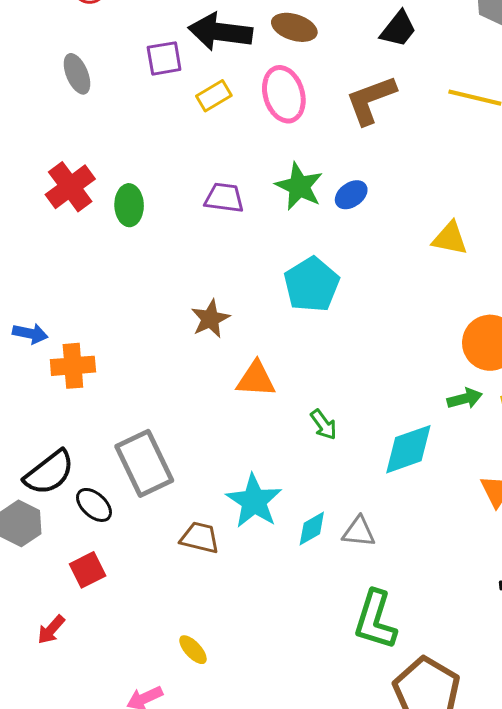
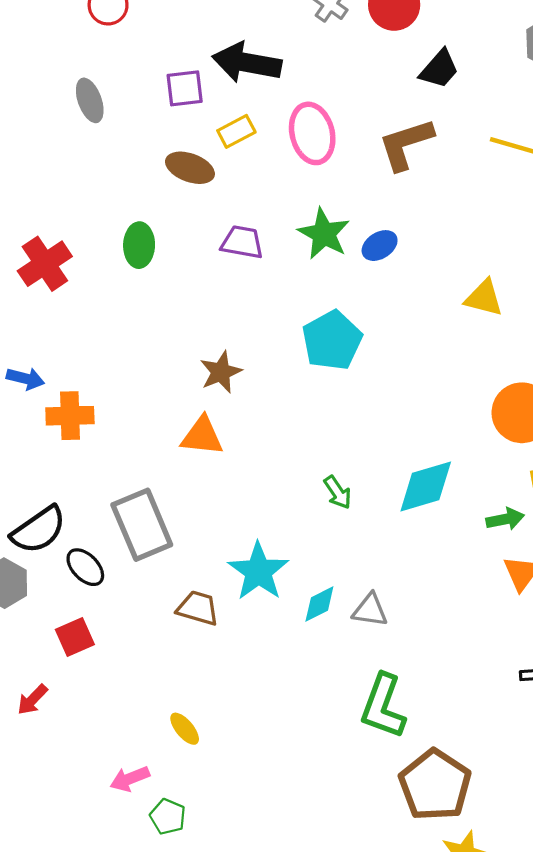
brown ellipse: (294, 27) -> (190, 168), moved
red cross: (70, 187) -> (45, 264), moved
orange triangle: (256, 379) -> (202, 436), moved
green arrow: (465, 399) -> (505, 519), moved
cyan diamond: (408, 449) -> (426, 486), moved

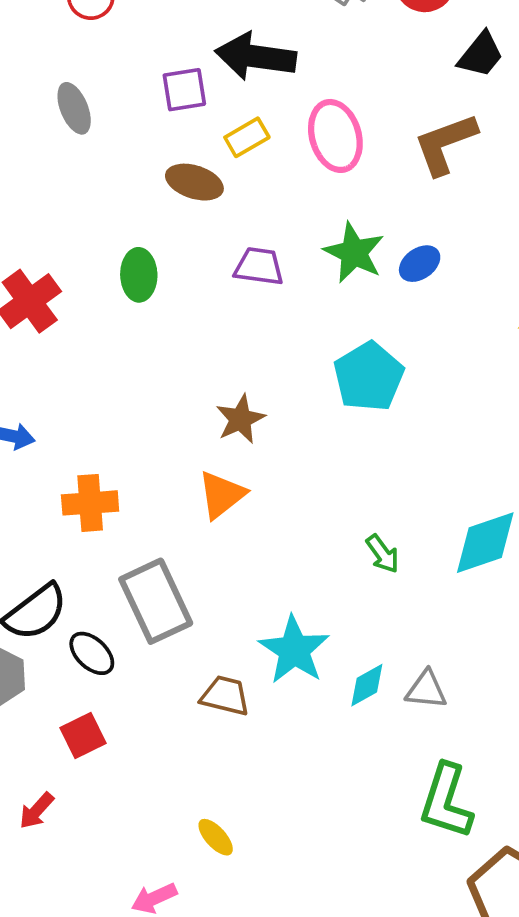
orange cross: (70, 416) -> (90, 503), moved
orange triangle: (202, 436) -> (222, 495), turned -42

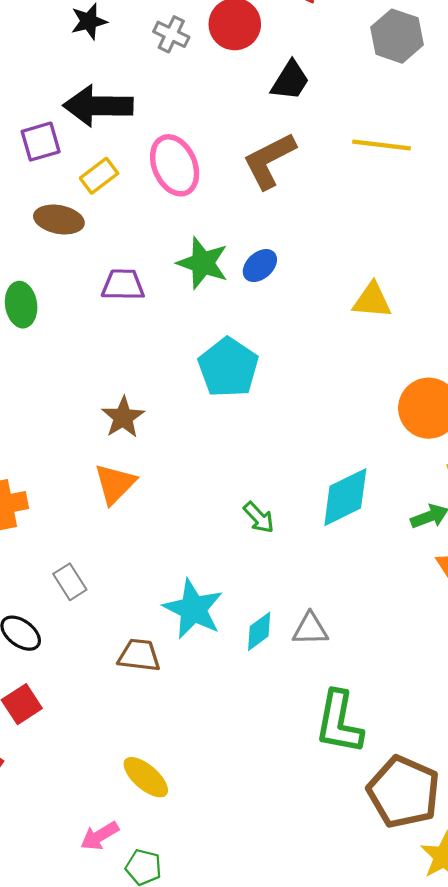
gray rectangle: (156, 601) -> (70, 582), size x0.5
yellow ellipse: (216, 837) -> (146, 777), size x1.4

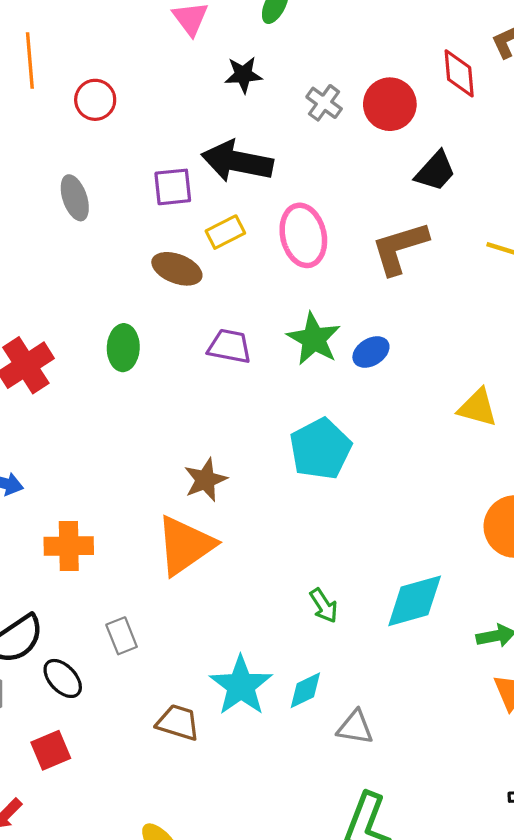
orange triangle: (115, 484) -> (185, 545), size x1.4
cyan diamond: (259, 631) -> (305, 690), moved

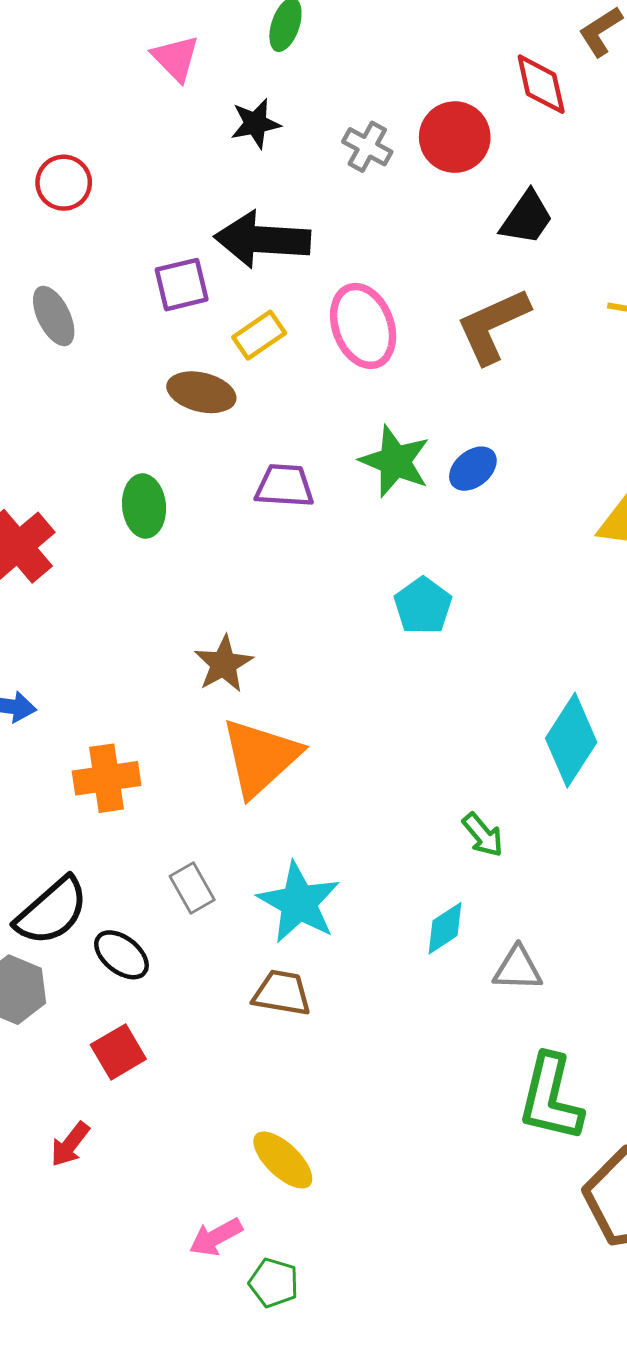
cyan pentagon: (320, 449) -> (423, 606), size x0.7
brown star: (205, 480) -> (224, 664), moved
cyan diamond: (415, 601) -> (571, 740), moved, turned -34
green arrow: (324, 606) -> (483, 835), moved
cyan star: (241, 686) -> (299, 903), moved

